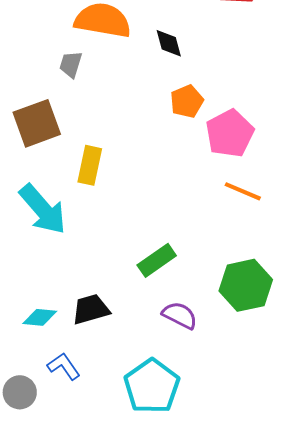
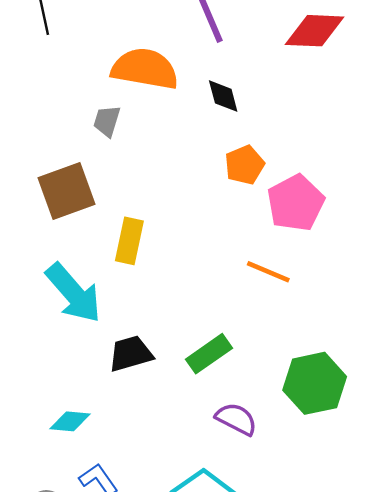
orange line: (243, 191) -> (268, 272), moved
black trapezoid: (91, 309) -> (131, 354), moved

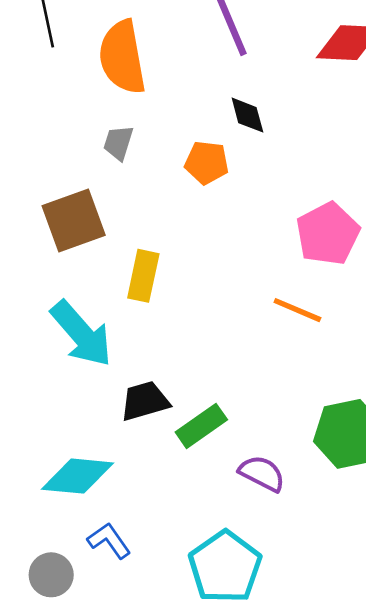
orange semicircle: (145, 69) -> (122, 57), moved, turned -110
orange pentagon: (245, 165) -> (207, 163), moved, turned 30
green rectangle: (209, 354) -> (201, 426), moved
cyan diamond: (70, 421) -> (77, 476), size x1.6

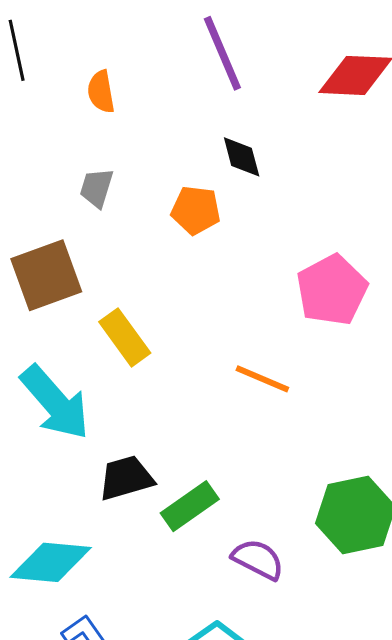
orange semicircle: (122, 57) -> (101, 92), size x0.5
yellow rectangle: (143, 276) -> (125, 337), turned -48
orange line: (297, 310) -> (262, 379), moved

